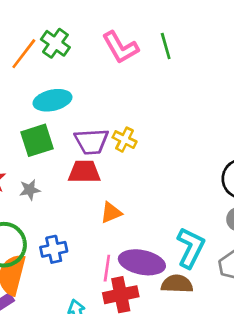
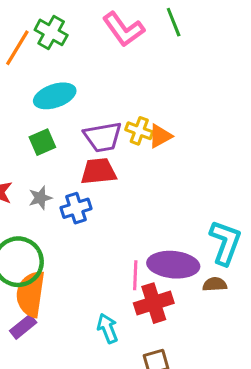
green square: (37, 140) -> (42, 142), size x0.7
orange triangle: (111, 213) -> (160, 136), moved
blue cross: (54, 249) -> (76, 208), moved
brown semicircle: (177, 284) -> (215, 284), size x0.7

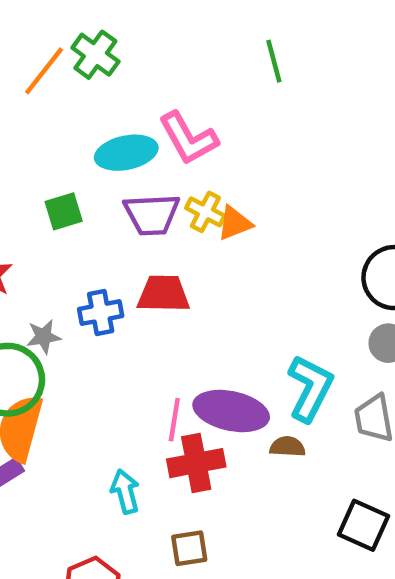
pink L-shape: (124, 29) -> (188, 138), moved
cyan ellipse: (55, 96) -> (126, 153), moved
red trapezoid: (98, 171) -> (163, 294), moved
gray star: (40, 198) -> (44, 337), moved

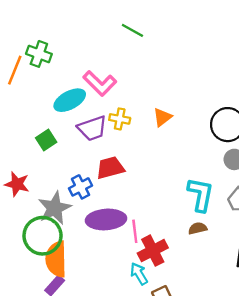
green line: (274, 61) -> (132, 30), turned -30
orange triangle: (235, 223) -> (162, 117), moved
gray star: (44, 337) -> (55, 208), size x1.8
purple ellipse: (231, 411) -> (106, 219), moved
cyan arrow: (125, 492) -> (139, 274), moved

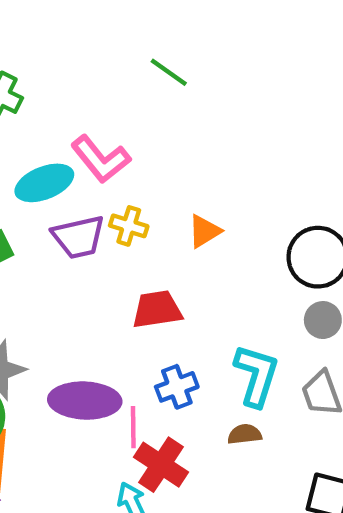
red trapezoid: (110, 168) -> (157, 309), moved
blue cross: (80, 187) -> (177, 387), moved
red cross: (153, 251) -> (161, 465), turned -36

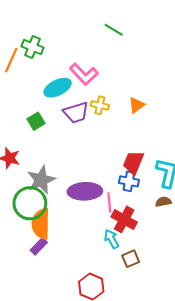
red trapezoid: (157, 309) -> (133, 163), moved, turned -55
blue cross: (177, 387) -> (129, 181), turned 36

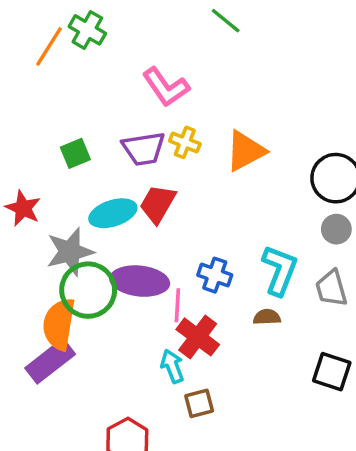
cyan ellipse: (58, 88) -> (113, 213), moved
orange triangle: (137, 105) -> (246, 151), size x1.5
red trapezoid: (133, 163) -> (158, 204), moved
green circle: (30, 203) -> (88, 290), moved
purple rectangle: (39, 246) -> (50, 361), size x1.6

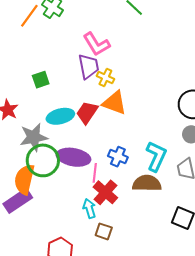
purple trapezoid: (144, 149) -> (89, 66), moved, turned -96
orange triangle: (246, 151) -> (114, 103), moved, turned 44
brown semicircle: (267, 317) -> (147, 183), size x1.8
brown square: (199, 403) -> (104, 231), turned 30

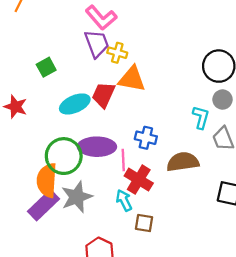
gray star: (34, 137) -> (77, 197), moved
cyan L-shape: (156, 156) -> (201, 117), moved, size x0.7

